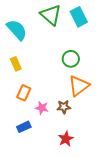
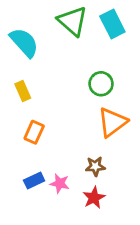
brown star: (64, 107) -> (95, 166), moved
pink star: (42, 108) -> (60, 183), moved

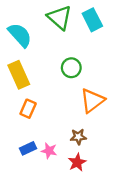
green circle: (101, 84) -> (71, 68), moved
yellow rectangle: (23, 91) -> (19, 75), size x1.6

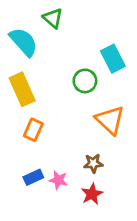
green triangle: (60, 18) -> (53, 18), moved, size x0.7
cyan rectangle: (92, 20) -> (113, 59), moved
orange triangle: (92, 100) -> (110, 120), turned -40

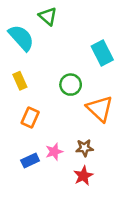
green circle: (85, 81) -> (71, 85), moved
yellow rectangle: (22, 89) -> (20, 81), size x0.6
pink star: (58, 180) -> (54, 152), moved, turned -30

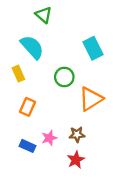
cyan semicircle: (21, 38) -> (32, 47), moved
orange triangle: (100, 109) -> (91, 99), turned 45
blue rectangle: (30, 161) -> (28, 146), turned 49

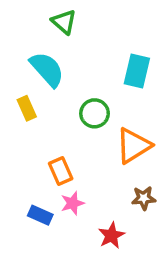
cyan rectangle: (93, 48) -> (137, 71), turned 40
orange rectangle: (28, 107) -> (61, 171), moved, turned -48
brown star: (77, 134) -> (144, 198), moved

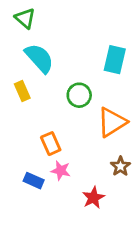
green triangle: (64, 22) -> (25, 18), moved
brown star: (144, 198) -> (120, 166), turned -30
pink star: (72, 203) -> (61, 171), turned 30

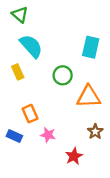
orange triangle: (112, 122) -> (88, 97), turned 30
orange rectangle: (51, 144) -> (30, 114), moved
blue rectangle: (34, 181) -> (14, 136), moved

